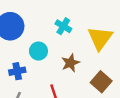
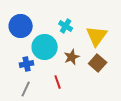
cyan circle: (38, 51) -> (45, 47), size x1.6
brown square: (101, 82) -> (98, 63), moved

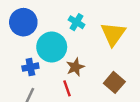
brown star: (72, 57) -> (75, 67), moved
brown square: (98, 63) -> (114, 82), moved

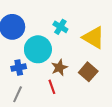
yellow triangle: (113, 34) -> (94, 38), turned -35
brown square: (114, 82) -> (88, 72), moved

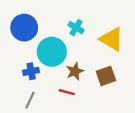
brown square: (88, 72) -> (106, 76), turned 30
red line: (52, 87) -> (67, 92), turned -56

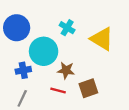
brown star: (75, 71) -> (66, 70), turned 30
brown square: (106, 76) -> (88, 88), moved

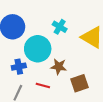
red line: (58, 91) -> (43, 85), moved

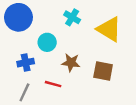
cyan circle: (38, 49) -> (47, 42), size x0.6
brown square: (80, 83) -> (103, 71), moved, turned 30

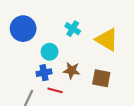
blue cross: (26, 63) -> (44, 73), moved

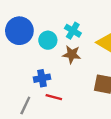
cyan circle: (50, 52) -> (48, 40), moved
brown star: (72, 70) -> (72, 54), moved

